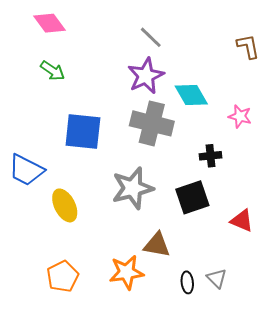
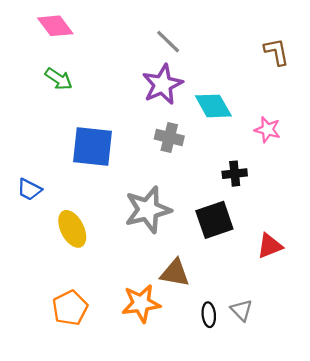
gray cross: (152, 123) -> (169, 137), size x0.6
blue trapezoid: (26, 170) -> (29, 189), size x0.6
red triangle: (242, 221) -> (270, 246), turned -45

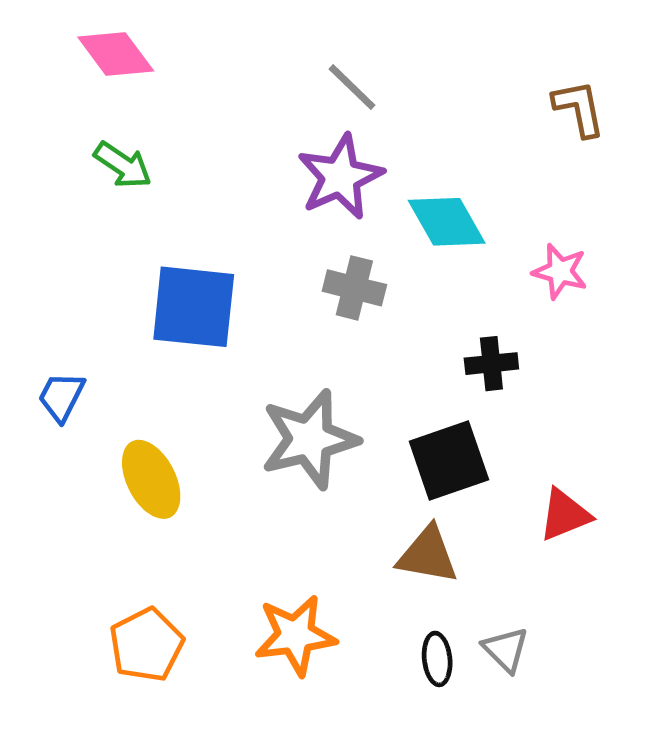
blue trapezoid: (29, 189) -> (61, 397), turned 90
brown triangle: (175, 273) -> (428, 555), moved

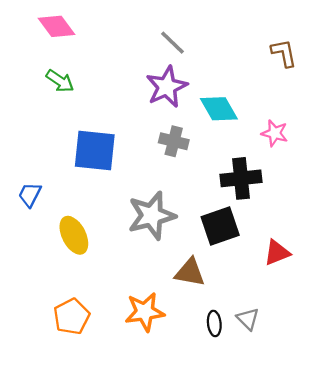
black cross: (491, 364) -> (241, 178), size x1.6
brown triangle: (428, 555) -> (190, 272), moved

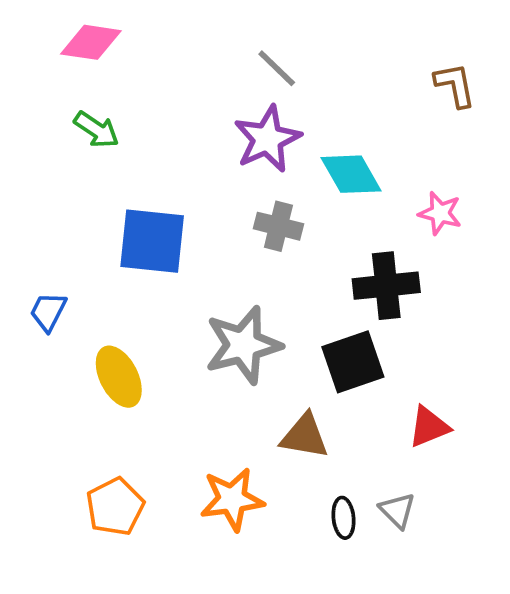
pink diamond: (56, 26) -> (91, 42), turned -45
red triangle: (277, 253) -> (429, 427), moved

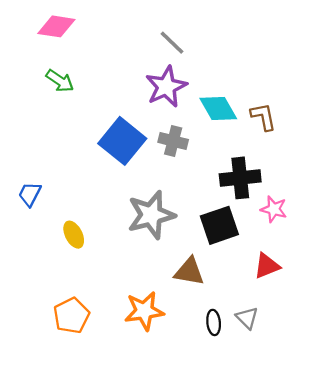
brown L-shape: (455, 85) -> (263, 117), moved
pink star: (440, 213) -> (274, 209), moved
blue square: (152, 241) -> (122, 141), moved, turned 33
yellow ellipse: (119, 377) -> (74, 235), size x0.7

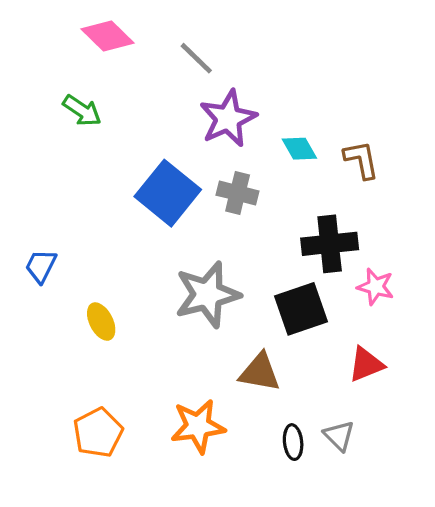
pink diamond: (56, 26) -> (107, 36), moved, turned 36
gray line: (172, 43) -> (196, 58), moved
cyan diamond: (218, 109) -> (299, 149), size x0.7

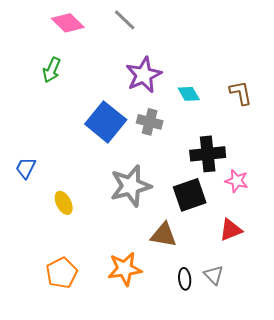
gray line: (196, 58) -> (125, 20), moved
green arrow: (82, 111) -> (52, 70), turned 80
brown L-shape: (361, 160) -> (241, 93), moved

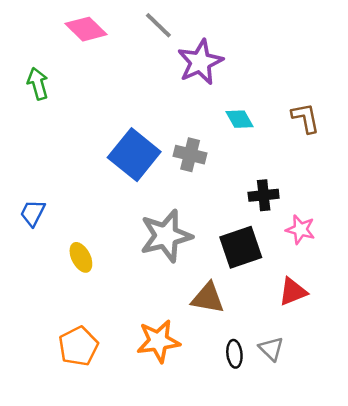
green arrow: (52, 70) -> (38, 84), moved, turned 140
purple star: (144, 75) -> (200, 62), moved
black cross: (208, 154) -> (264, 195), size x0.7

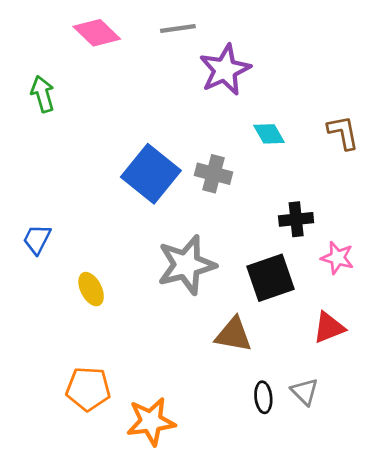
gray line: (158, 25) -> (178, 28), turned -52
orange star: (158, 341) -> (151, 422), moved
orange pentagon: (78, 346) -> (88, 389), turned 30

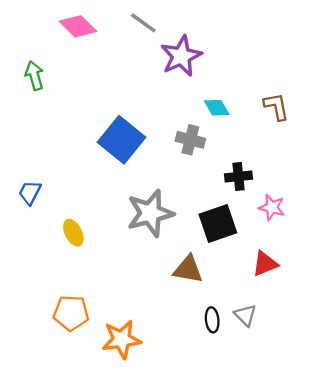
gray line: (178, 28) -> (143, 23), turned 44
gray cross: (214, 174) -> (190, 140), moved

